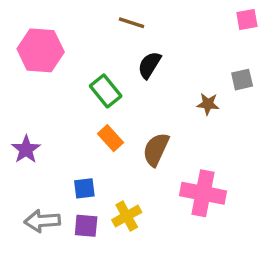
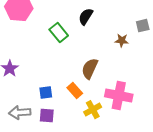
orange rectangle: (110, 138) -> (75, 91), moved
yellow cross: (127, 216) -> (93, 110), moved

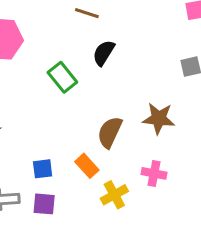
brown star: (122, 41) -> (159, 118), moved, size x1.5
pink cross: (119, 96) -> (154, 173), size x0.6

